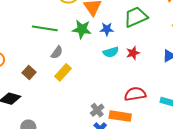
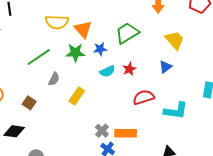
green line: (45, 28) -> (39, 57), turned -35
yellow rectangle: (63, 72) -> (77, 96), moved
red semicircle: (135, 94) -> (144, 97), moved

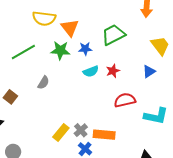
gray semicircle: (54, 79) -> (43, 83), moved
yellow rectangle: (77, 96) -> (61, 133), moved

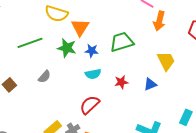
red star: (113, 71) -> (121, 82), moved
red semicircle: (125, 100) -> (90, 105), moved, turned -40

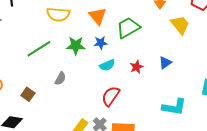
orange triangle: (80, 27) -> (98, 16), moved
yellow trapezoid: (166, 61) -> (180, 25), moved

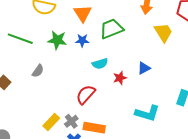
green line: (39, 49) -> (20, 39), turned 45
cyan semicircle: (107, 65) -> (100, 64), moved
red star: (137, 67) -> (120, 78), moved

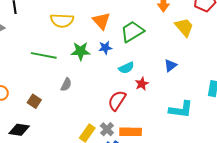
red star: (120, 78) -> (142, 84), moved

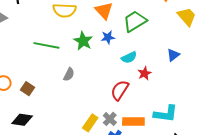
green star: (81, 51) -> (83, 41), turned 30
brown square: (34, 101) -> (28, 89), moved
cyan L-shape: (181, 109) -> (166, 114), moved

